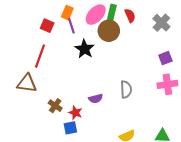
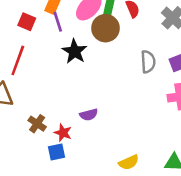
gray semicircle: (126, 89) -> (148, 62), moved

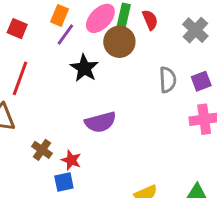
red square: (27, 22) -> (17, 29), moved
purple line: (58, 22) -> (65, 34), turned 54
purple semicircle: (89, 115) -> (100, 122), moved, size x1.5

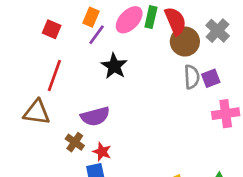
red semicircle: (150, 20) -> (175, 21), size x1.5
brown circle: (119, 42) -> (185, 42), moved
purple square: (201, 81) -> (211, 78), moved
purple semicircle: (100, 122) -> (95, 116), moved

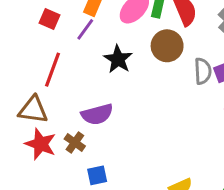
purple line: (97, 35) -> (85, 29), moved
brown circle: (185, 42) -> (167, 46), moved
red star: (102, 152) -> (41, 144), moved, size x1.5

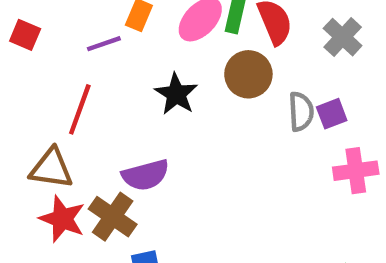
red square: (50, 19) -> (25, 35), moved
purple line: (85, 29) -> (104, 44), moved, turned 35
brown cross: (75, 143) -> (113, 217), size x1.5

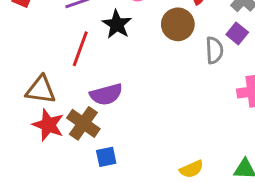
black star: (176, 94) -> (117, 24), moved
red line: (80, 109) -> (80, 49), moved
purple square: (332, 114) -> (237, 33), moved, turned -30

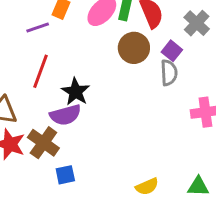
black star: (117, 24) -> (76, 92), moved
purple square: (237, 33) -> (172, 51), moved

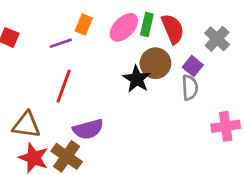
black star: (76, 92) -> (137, 79), moved

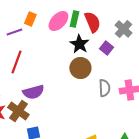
brown circle: (155, 63) -> (80, 68), moved
black star: (137, 79) -> (79, 44), moved
gray semicircle: (190, 88) -> (104, 88), moved

